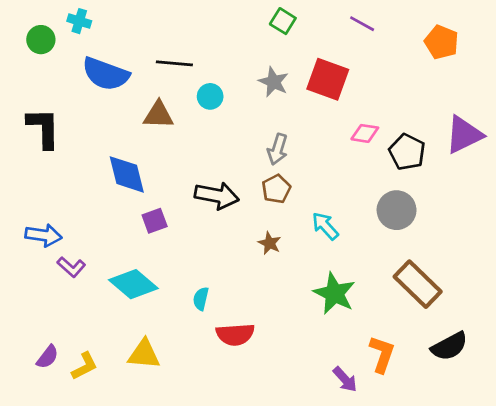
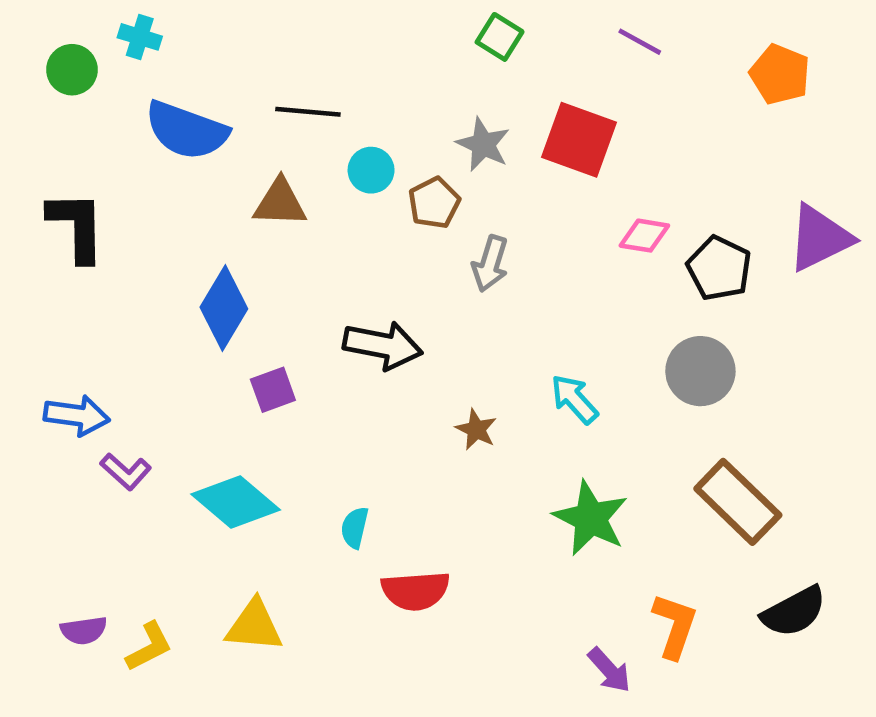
blue diamond: (127, 174) -> (224, 308), turned 45
brown pentagon: (276, 189) -> (434, 203), moved
purple semicircle: (47, 357) -> (84, 630), turned 45

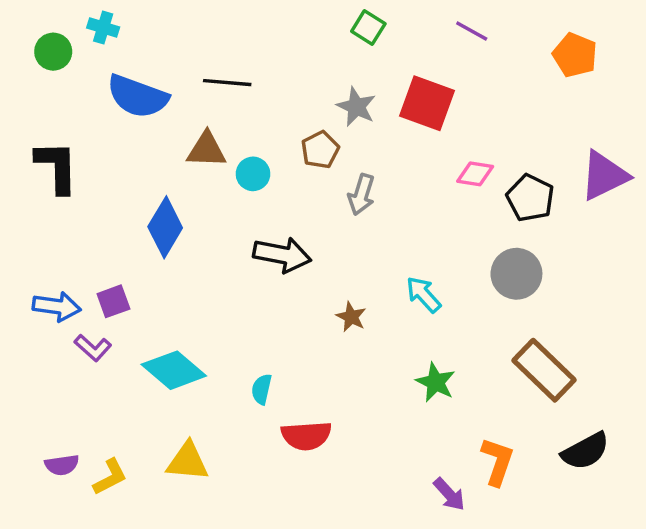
cyan circle: (371, 170) -> (253, 174), moved
purple square: (273, 390) -> (113, 301), moved
green star: (591, 518) -> (436, 382), size x0.7

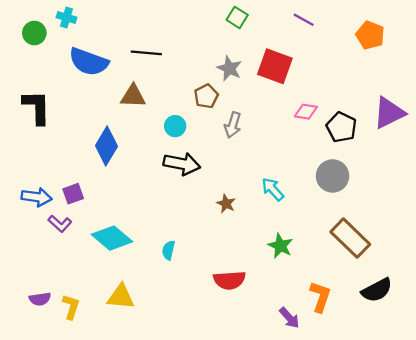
cyan circle: (253, 174) -> (175, 126), moved
red semicircle: (306, 436) -> (229, 280), moved
yellow L-shape: (110, 477) -> (71, 307), turned -45

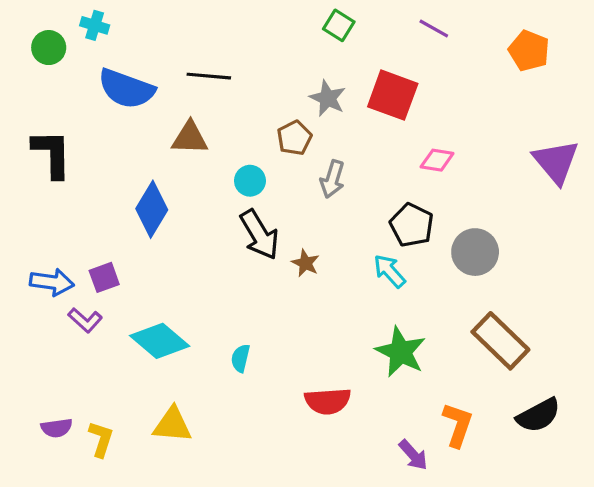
purple triangle: (389, 113) -> (556, 162), turned -44
black pentagon: (341, 127) -> (412, 225), moved
black arrow: (182, 164) -> (259, 235), turned 48
brown star: (226, 204) -> (305, 263), moved
green star: (280, 246) -> (401, 352), size x1.4

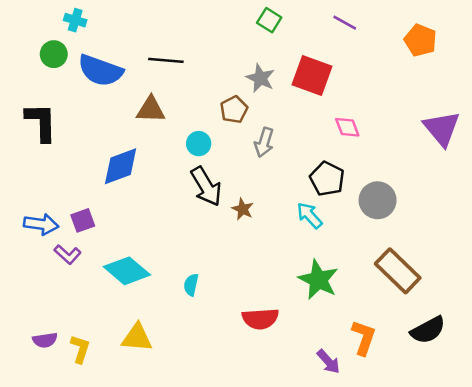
green circle: (49, 48) -> (54, 54), moved
pink diamond: (437, 160) -> (347, 127), turned 60
blue diamond: (152, 209) -> (121, 166), turned 39

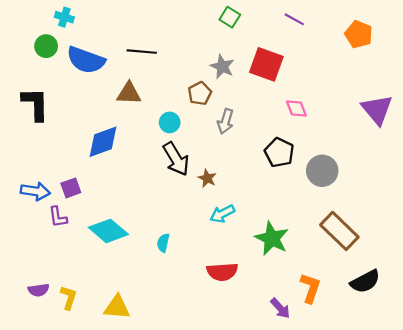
cyan arrow: (310, 215) -> (222, 214), moved, turned -75
purple L-shape: (68, 254) -> (58, 217), turned 40
yellow triangle: (137, 338) -> (117, 307), moved

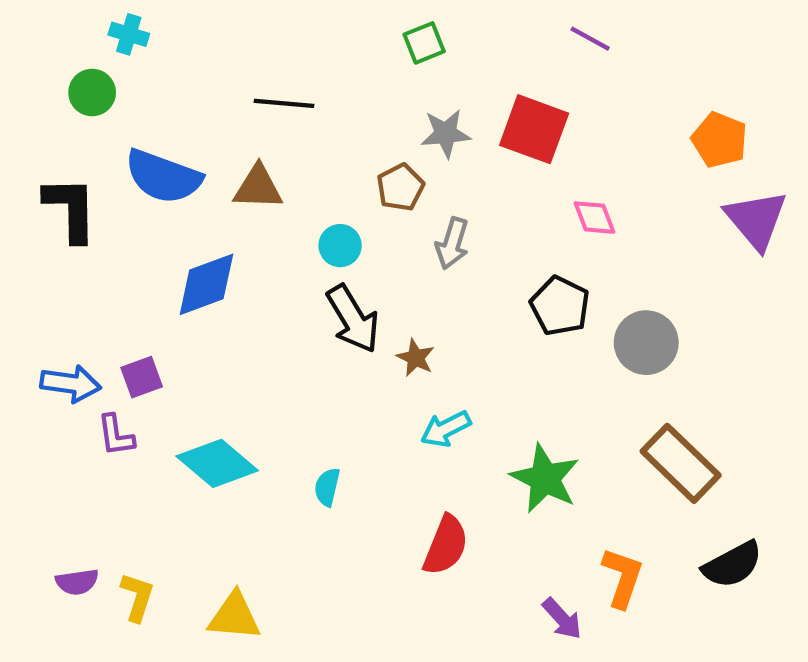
green square: (230, 17) -> (424, 43), moved, turned 36
orange pentagon: (359, 34) -> (720, 140), moved
blue semicircle: (86, 60) -> (163, 177), moved
gray star: (222, 67) -> (446, 133), turned -30
red semicircle: (222, 272) -> (446, 545), turned -64

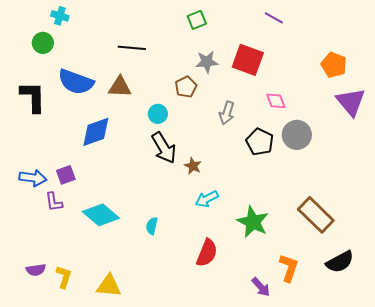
gray arrow: (452, 243) -> (227, 113), moved
gray circle: (646, 343) -> (297, 135), moved

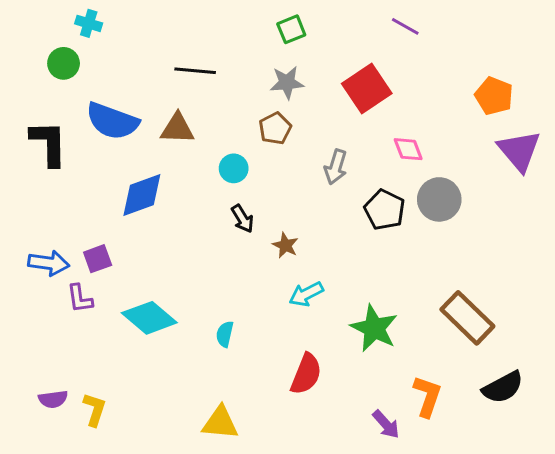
red square: (248, 60) -> (367, 89), turned 36
gray star: (207, 62) -> (287, 83), moved
black arrow: (164, 148) -> (242, 219), size x0.6
yellow triangle: (109, 286) -> (220, 423), moved

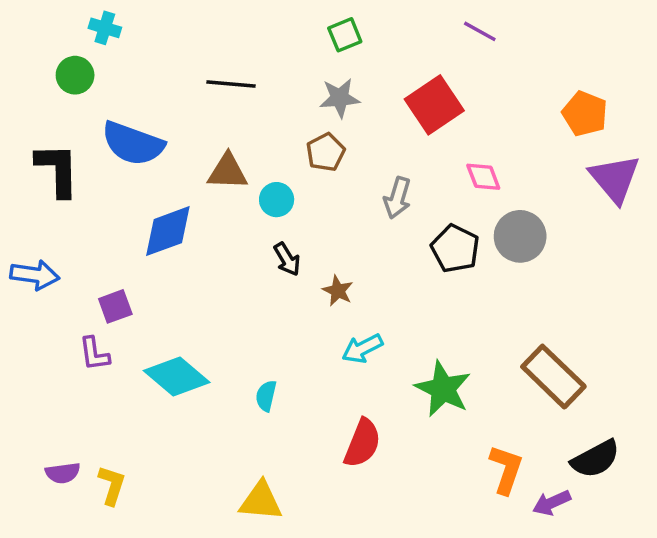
brown triangle: (177, 128) -> (227, 172), moved
blue arrow: (49, 263) -> (35, 275), moved
purple arrow: (386, 424) -> (552, 503), moved, turned 108

